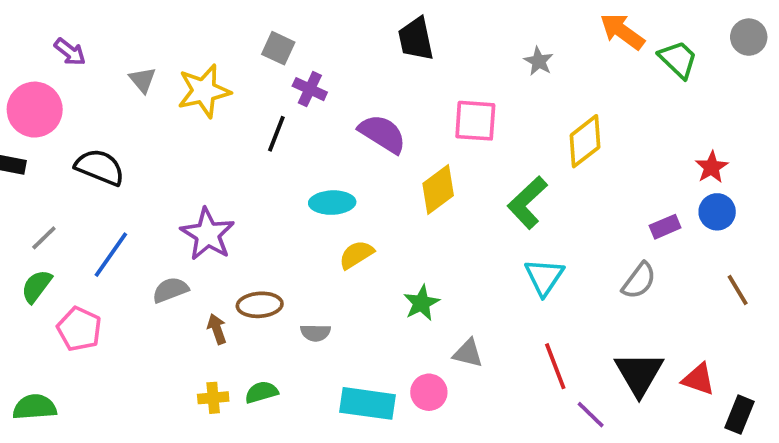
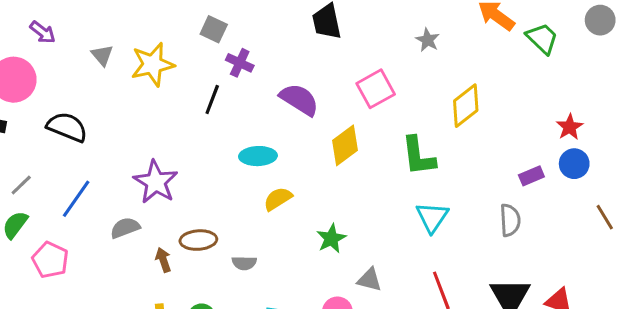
pink square: (475, 121) -> (376, 89), turned -33
green L-shape: (527, 203) -> (418, 156), turned -54
gray semicircle: (639, 281) -> (510, 220), turned -40
brown line: (738, 290) -> (605, 217), moved

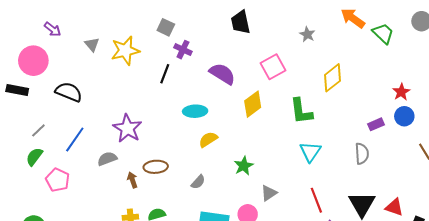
gray semicircle: (244, 263) -> (198, 182), moved, turned -49
gray triangle: (370, 280) -> (269, 193), turned -48

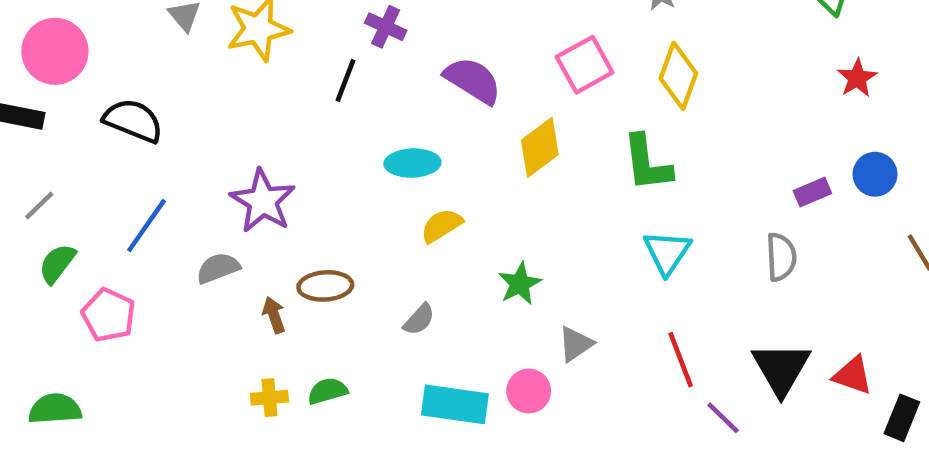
yellow diamond: (333, 78) -> (678, 76), moved, turned -32
red star: (401, 92) -> (857, 78), moved
gray line: (38, 130) -> (39, 205), moved

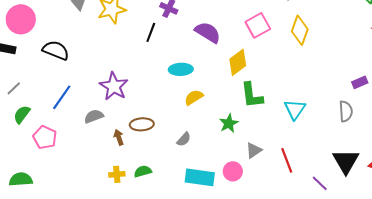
green L-shape: (647, 163) -> (252, 95), moved
red line: (681, 360) -> (287, 160), moved

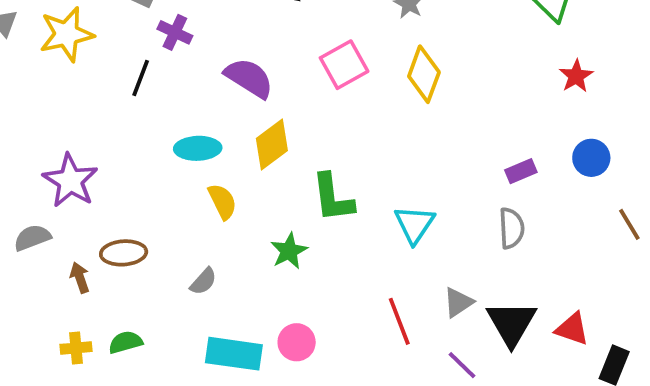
yellow diamond: (238, 62) -> (272, 145), moved
purple rectangle: (360, 82) -> (521, 171), moved
yellow semicircle: (194, 97) -> (222, 202), turned 96
gray triangle: (254, 150) -> (458, 302), moved

